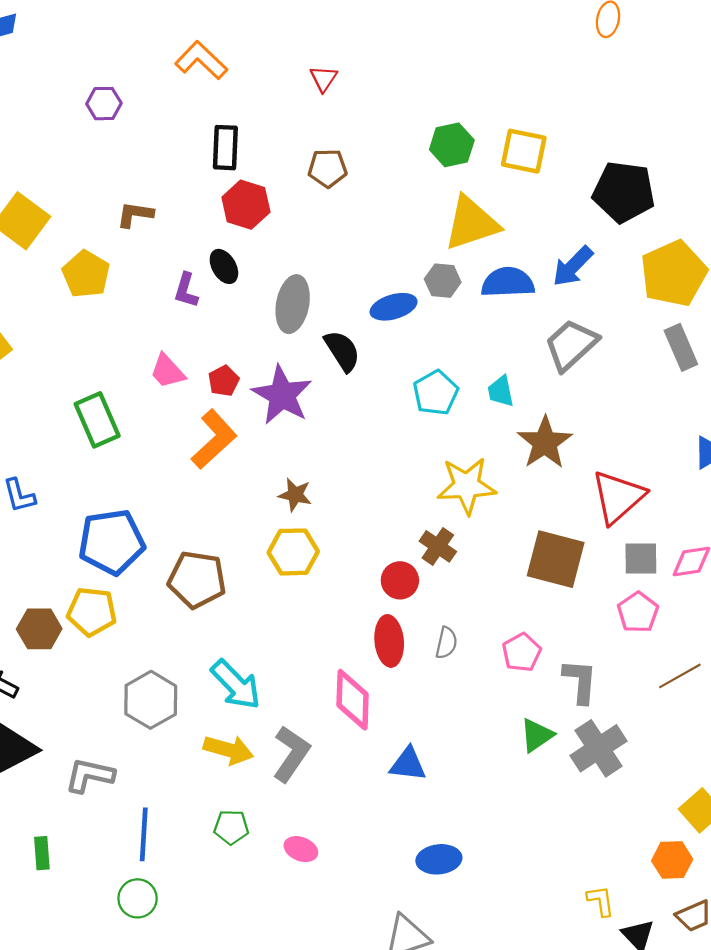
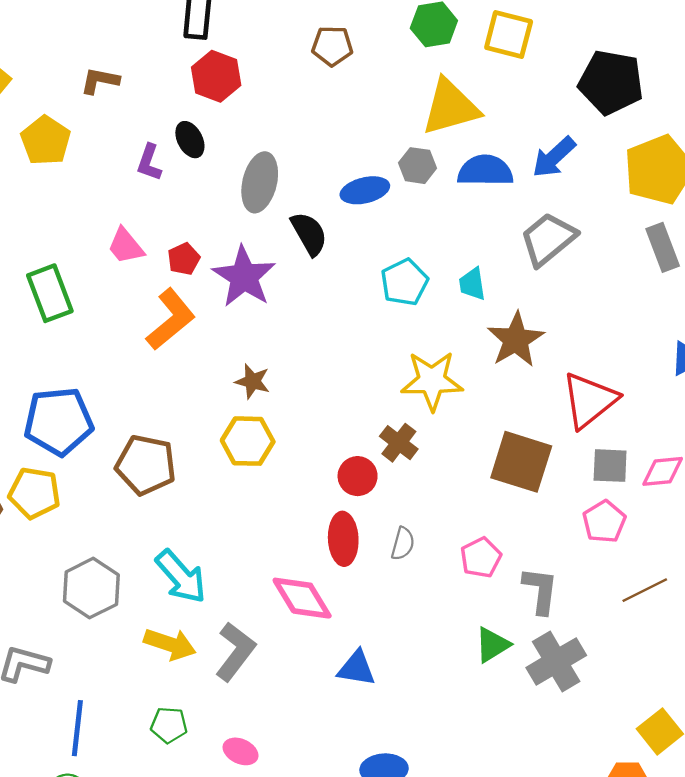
brown pentagon: (328, 168) -> (332, 46), moved
pink diamond: (353, 700) -> (302, 598), turned -36

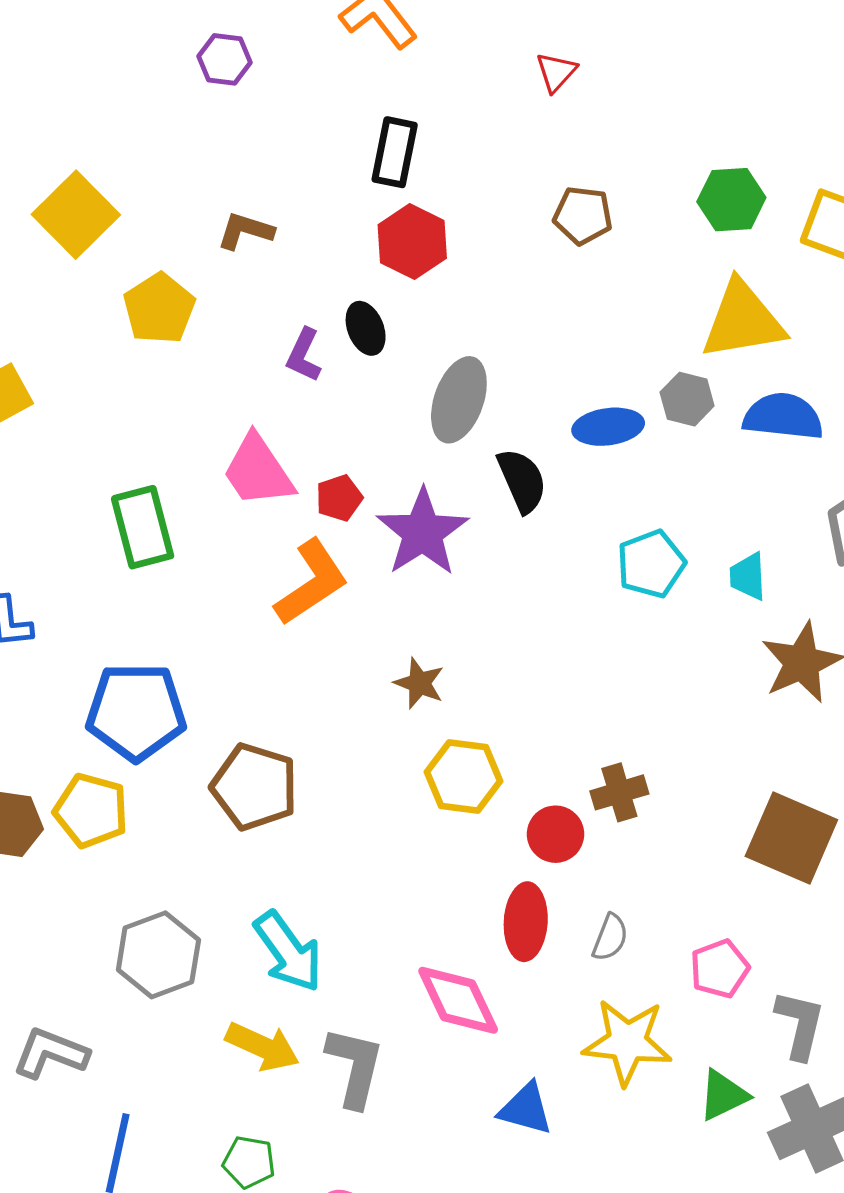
pink trapezoid: (126, 246) -> (258, 471), size x1.4
yellow star: (432, 381) -> (627, 1042), moved
yellow hexagon: (248, 441) -> (464, 776), moved
brown cross: (399, 443) -> (619, 792), turned 30
gray L-shape: (235, 652) -> (355, 1067), turned -30

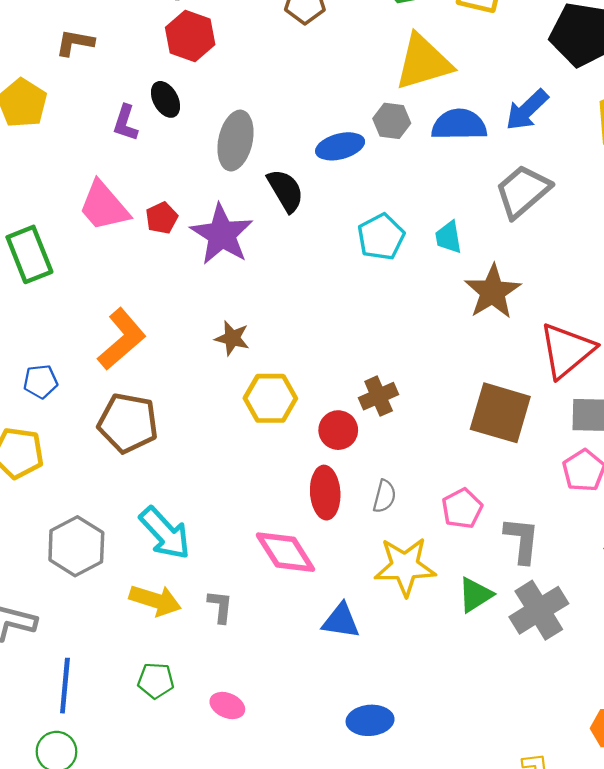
orange L-shape: (311, 582) -> (122, 339), moved
blue pentagon: (136, 712) -> (40, 381), size x0.5
gray L-shape: (355, 1067) -> (220, 606), size x0.6

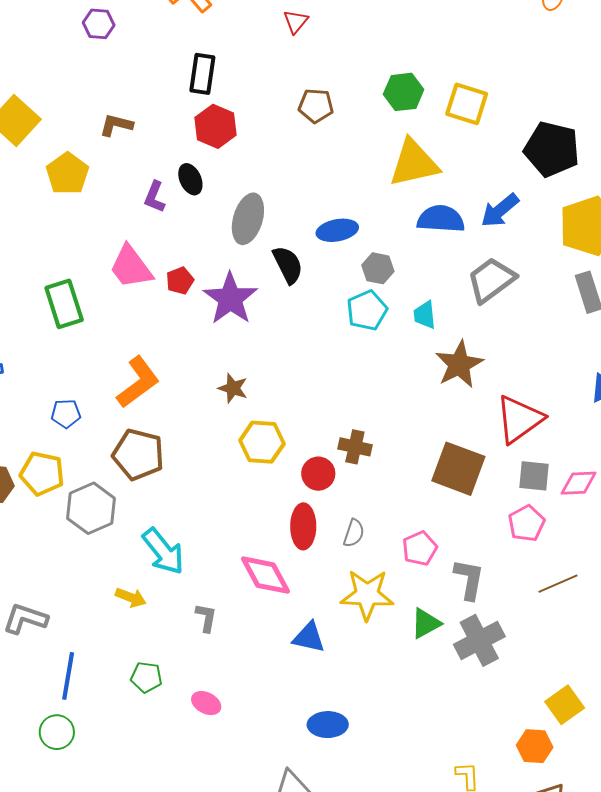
gray hexagon: (392, 121) -> (378, 268), moved
brown cross: (379, 396) -> (355, 447), turned 32
gray hexagon: (76, 546) -> (91, 508), moved
yellow arrow: (155, 600) -> (131, 597), moved, size x0.7

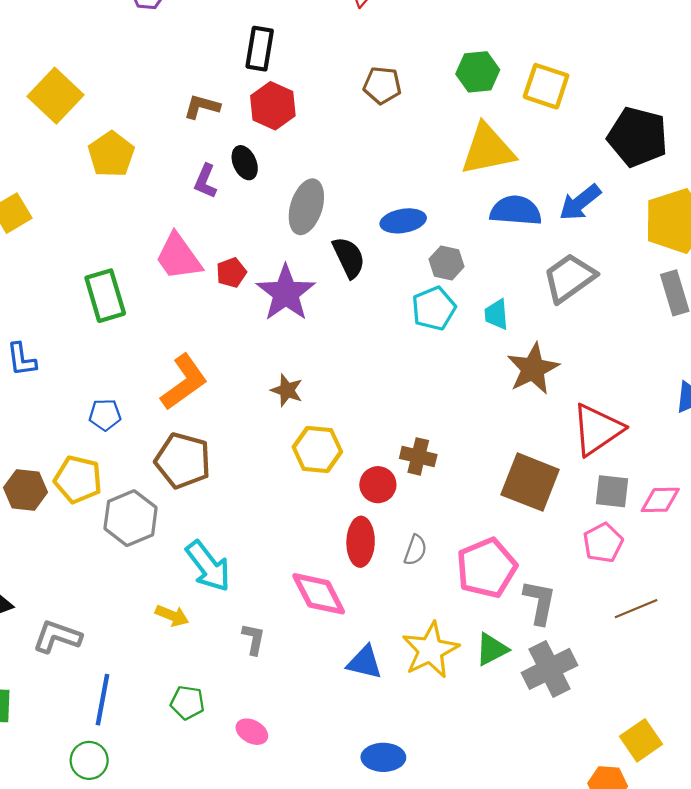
brown L-shape: (116, 125) -> (202, 107), moved
pink pentagon: (420, 548) -> (487, 568), size x1.6
yellow star: (367, 595) -> (430, 650), moved, turned -30

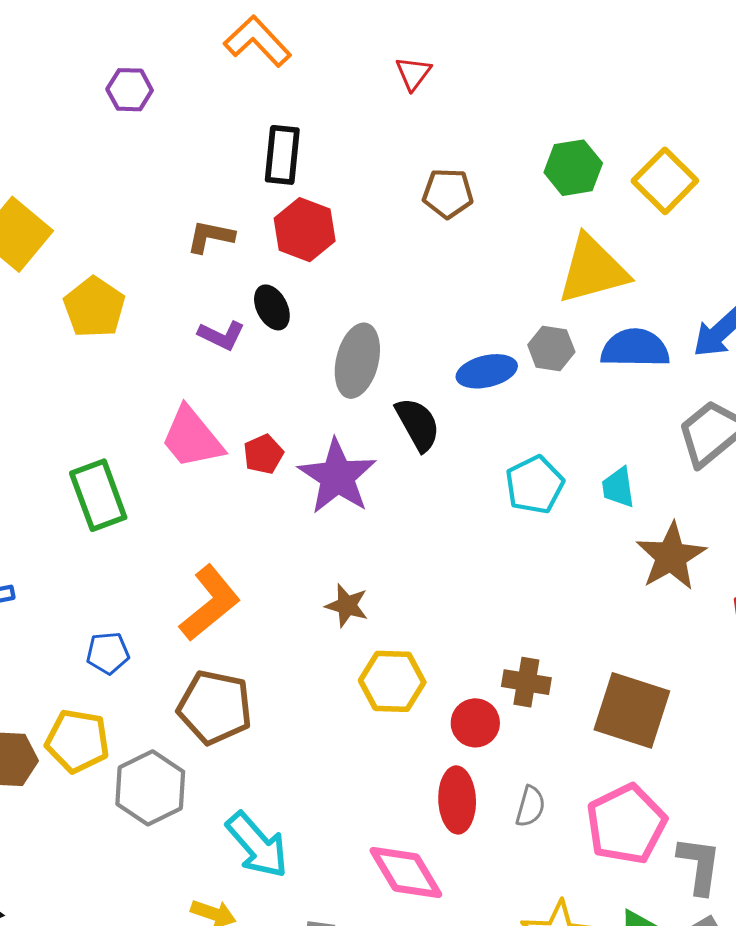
yellow square: (546, 86) -> (665, 181), turned 30
purple L-shape: (205, 181) -> (221, 335), turned -84
gray hexagon: (446, 263) -> (551, 348), moved
brown square: (530, 482) -> (632, 710), moved

